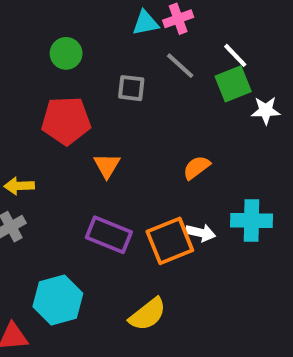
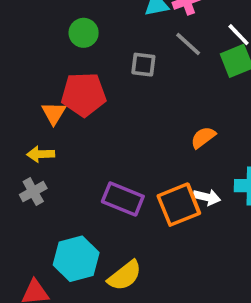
orange triangle: (107, 165) -> (54, 113), moved
yellow semicircle: (148, 314) -> (125, 276), moved

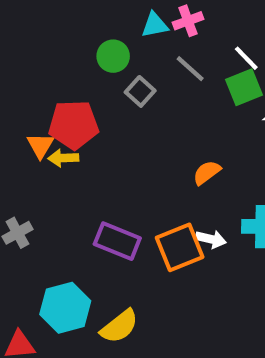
green circle: (84, 33) -> (113, 56), moved
gray square: (143, 65) -> (140, 91), turned 35
yellow arrow: (41, 154) -> (63, 158), moved

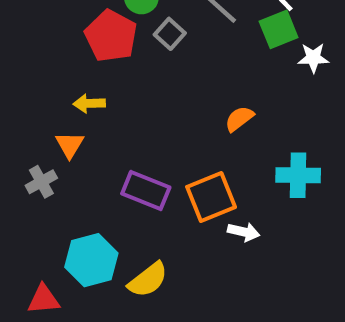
red pentagon: (74, 125) -> (111, 36), moved, turned 30
orange triangle: (40, 146) -> (70, 145), moved
white arrow: (211, 239) -> (244, 232), moved

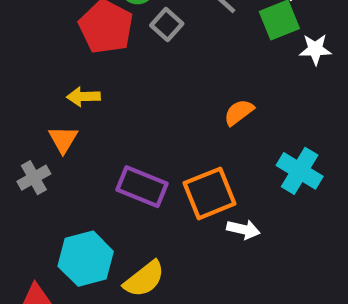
cyan cross: (298, 175) -> (300, 171), turned 30

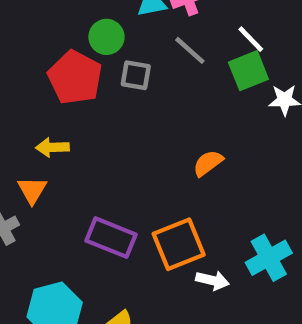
gray square: (167, 24) -> (136, 75), turned -32
cyan cross: (300, 171) -> (269, 258), moved, turned 30

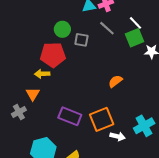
green circle: (106, 37) -> (62, 29), moved
red pentagon: (75, 77) -> (53, 55), moved, turned -30

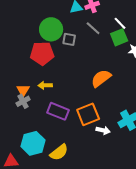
green circle: (62, 29) -> (51, 29), size x1.5
yellow arrow: (42, 74) -> (45, 85), moved
orange semicircle: (115, 81) -> (101, 78), size x1.5
gray cross: (19, 112) -> (23, 101), moved

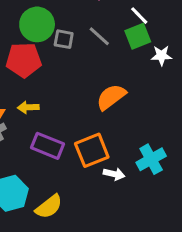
gray line: (93, 28) -> (99, 36), moved

